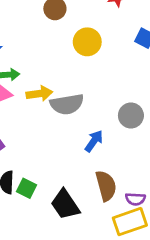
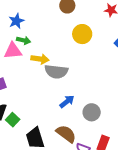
gray circle: (131, 116) -> (92, 112), moved
brown semicircle: (106, 186) -> (66, 134), turned -55

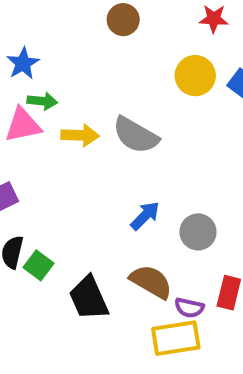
yellow circle: (82, 34) -> (195, 76), moved
gray semicircle: (56, 72) -> (136, 135), moved, turned 30

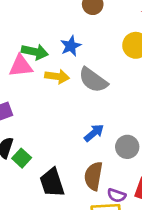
blue star: (23, 63) -> (71, 46), moved
green arrow: (42, 101) -> (35, 52), size x1.4
brown semicircle: (151, 282) -> (93, 176), turned -116

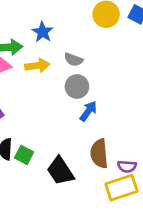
gray semicircle: (93, 80) -> (73, 60), size x0.6
gray circle: (127, 147) -> (77, 87), moved

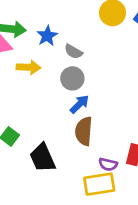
blue star: (43, 32) -> (47, 36), moved
yellow arrow: (37, 66) -> (28, 67), moved
brown semicircle: (99, 154) -> (84, 131), moved

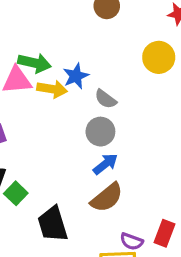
yellow arrow: (28, 67) -> (52, 89), moved
brown semicircle: (84, 131) -> (107, 198), turned -140

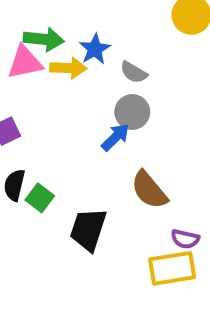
blue arrow: (105, 164) -> (115, 137), moved
brown semicircle: (107, 198) -> (149, 190), turned 96
black trapezoid: (53, 224) -> (88, 229), turned 42

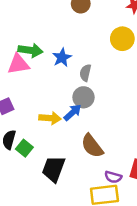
yellow arrow: (68, 68) -> (50, 118), moved
gray semicircle: (134, 72) -> (85, 73), turned 70

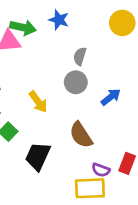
blue star: (62, 58) -> (59, 20), moved, turned -30
blue arrow: (73, 112) -> (111, 97), moved
yellow arrow: (50, 118) -> (38, 102), turned 45

